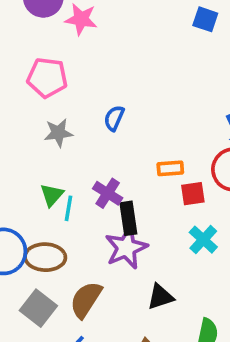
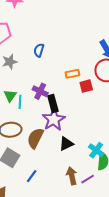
cyan cross: (203, 240) -> (96, 150), moved
black triangle: (160, 297) -> (66, 144), moved
brown semicircle: (86, 300) -> (35, 138), moved

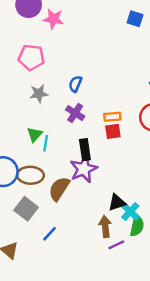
red square: (86, 86) -> (113, 131), moved
purple cross: (40, 91) -> (75, 113), moved
black triangle: (66, 144) -> (117, 202), moved
brown arrow: (72, 176) -> (105, 226), moved

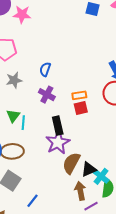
brown semicircle: (59, 189) -> (71, 163), moved

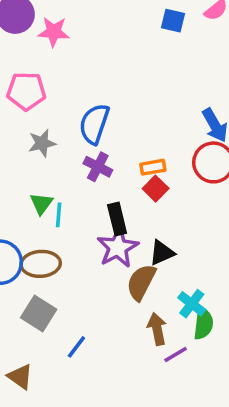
blue semicircle: (45, 69) -> (94, 124), size x1.6
red square: (81, 108) -> (156, 189), turned -32
black triangle: (89, 169) -> (162, 253), moved

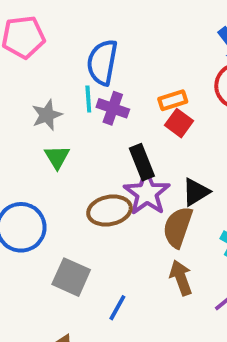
gray star: (42, 143) -> (47, 115), moved
cyan line: (59, 215) -> (88, 99), moved
brown ellipse: (41, 264) -> (109, 211), moved
brown arrow: (157, 329) -> (181, 278), moved

